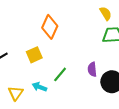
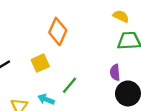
yellow semicircle: (106, 13) -> (121, 16), turned -32
purple semicircle: (92, 69) -> (115, 72), moved

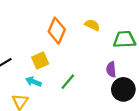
yellow semicircle: (121, 16) -> (92, 25), moved
cyan arrow: (46, 99) -> (33, 82), moved

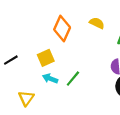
cyan arrow: (33, 82) -> (50, 79), moved

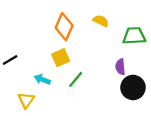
yellow square: (46, 58) -> (61, 58), moved
cyan arrow: (50, 79) -> (42, 79), moved

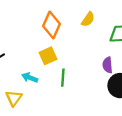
yellow semicircle: (101, 21) -> (88, 19), turned 98
green line: (76, 79) -> (63, 78), turned -36

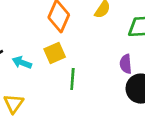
cyan arrow: (30, 78) -> (22, 63), moved

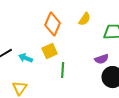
purple semicircle: (126, 64) -> (102, 59), turned -104

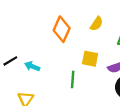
yellow square: (50, 51) -> (90, 59), moved, turned 35

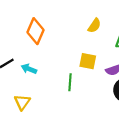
orange diamond: (62, 29) -> (36, 31), moved

